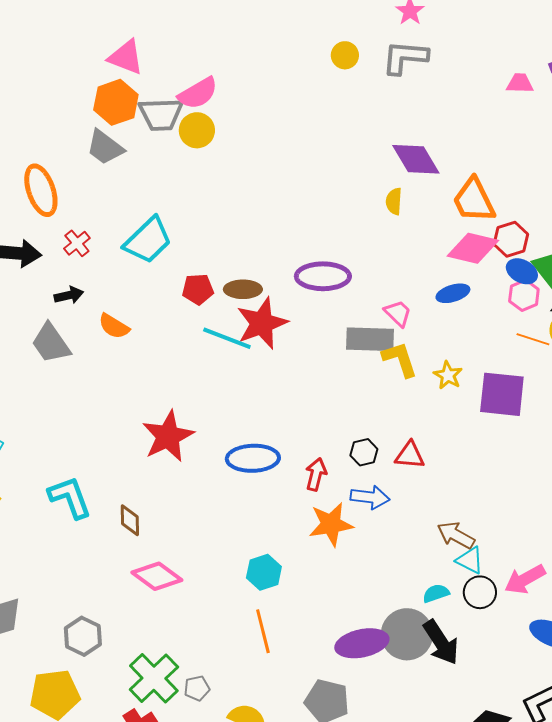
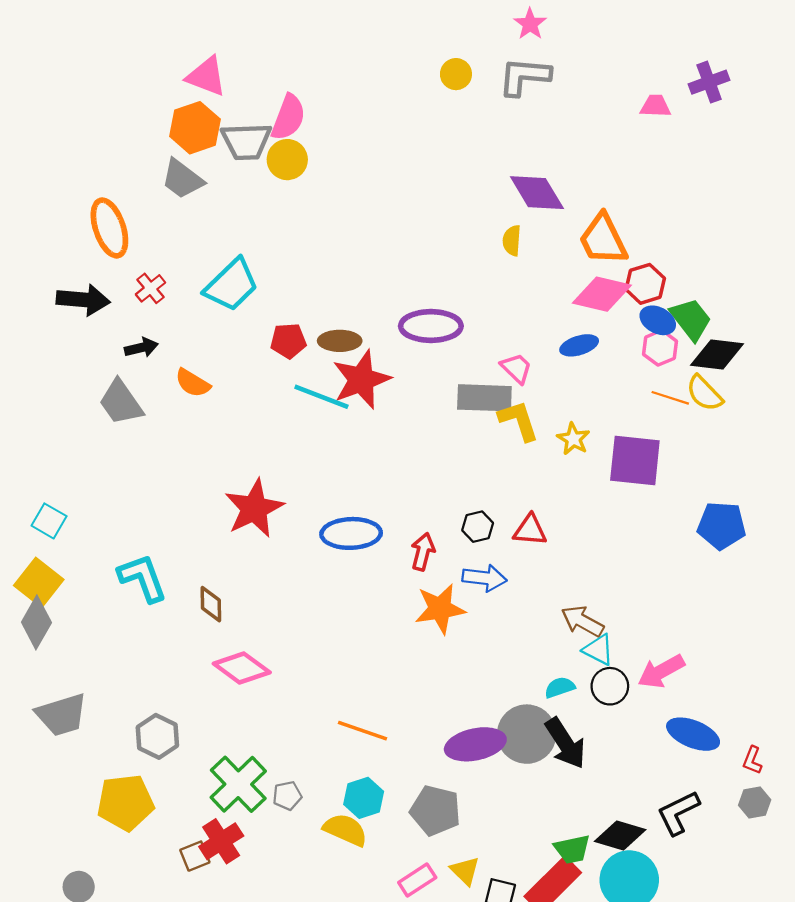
pink semicircle: (198, 93) -> (288, 117), turned -39
cyan hexagon: (264, 572) -> (364, 798), moved
orange line: (263, 631) -> (362, 731), turned -57

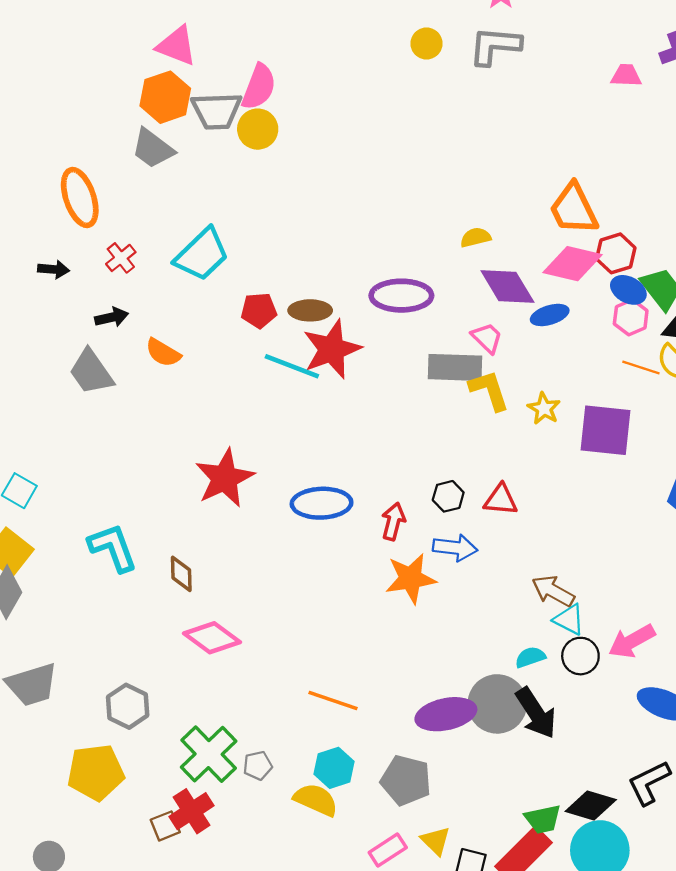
purple diamond: (537, 193) -> (507, 286), moved
yellow semicircle: (512, 241) -> (476, 237), moved, turned 72
black arrow: (83, 300) -> (54, 269), size x0.6

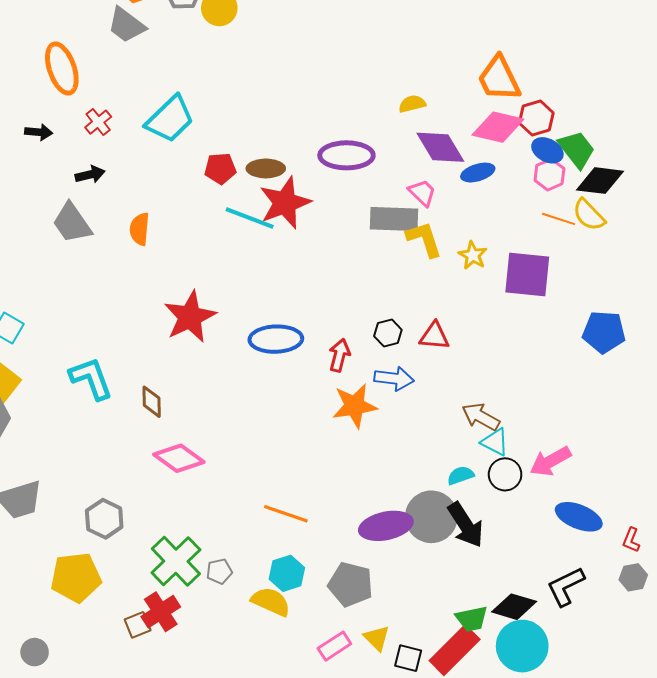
orange semicircle: (163, 353) -> (140, 229), moved, turned 64

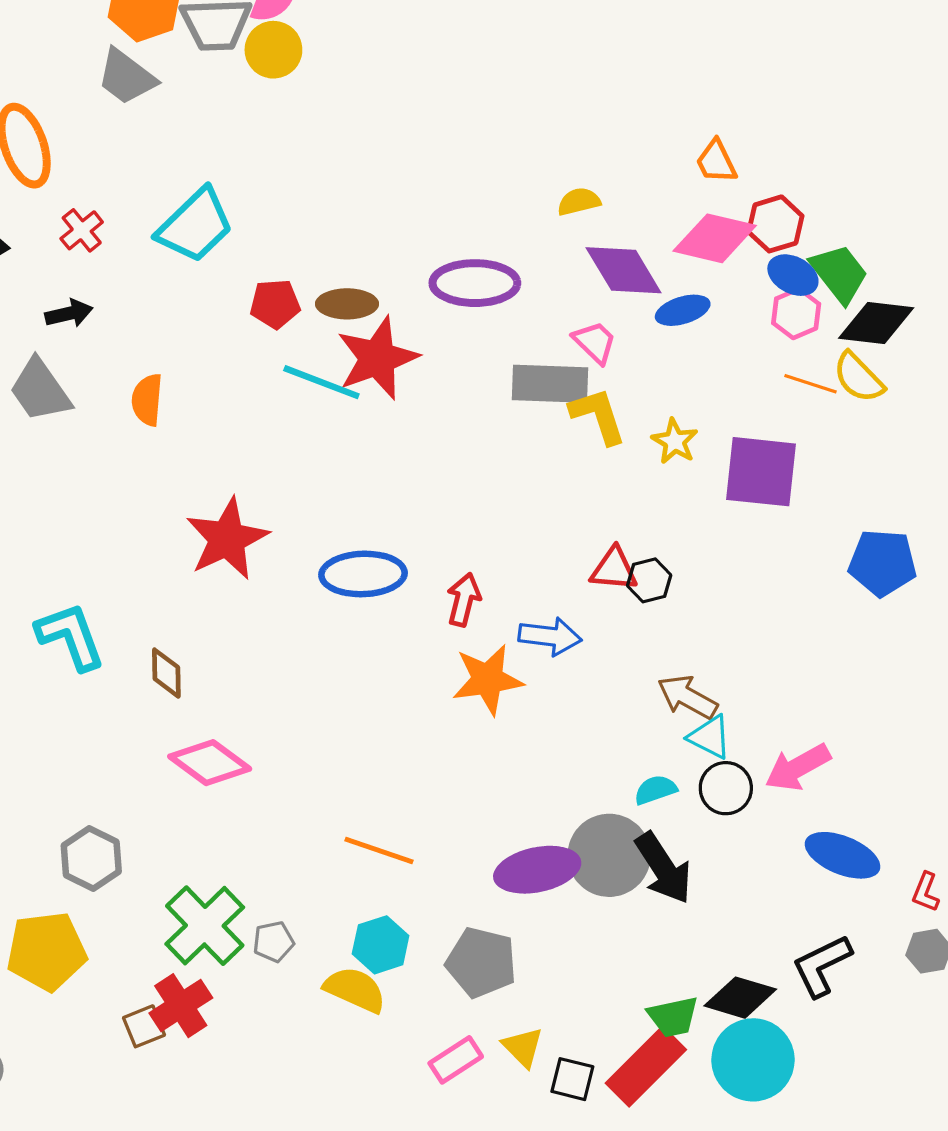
orange trapezoid: (499, 79) -> (716, 162), size x0.6
black hexagon: (388, 333) -> (649, 580), moved

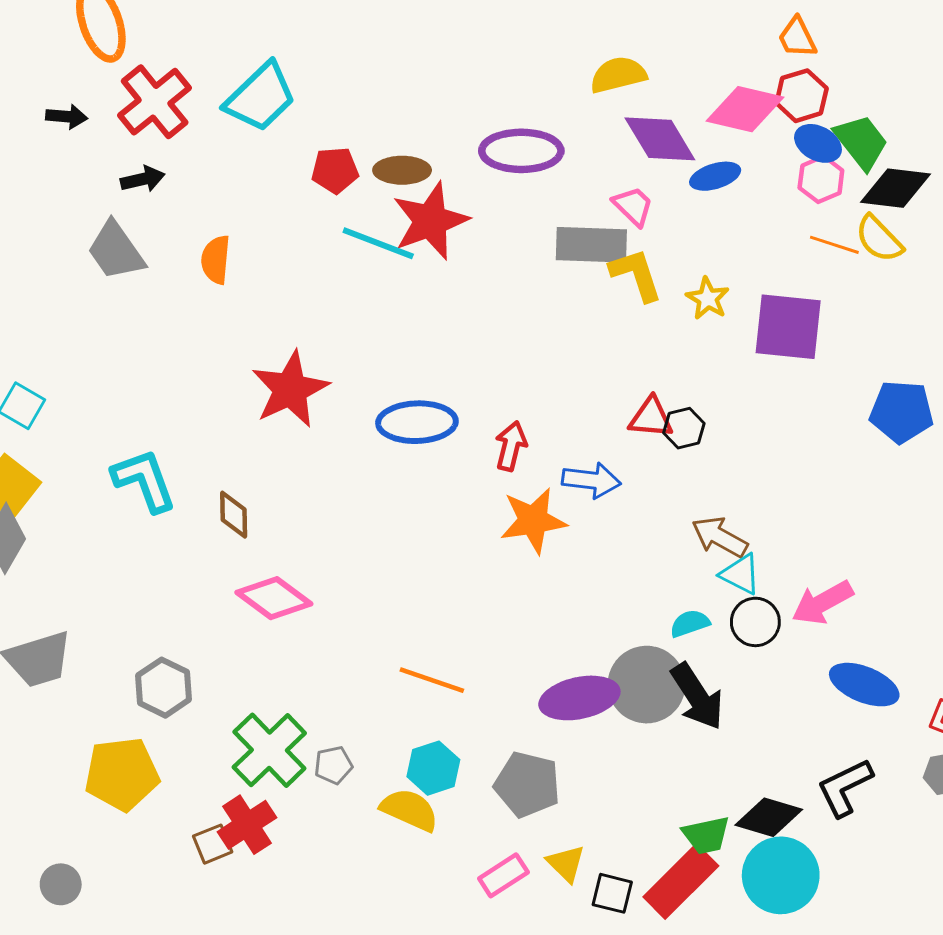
orange trapezoid: (716, 162) -> (797, 38), moved
yellow semicircle: (579, 202) -> (618, 75), size x1.4
red cross: (82, 230) -> (155, 102), size x1.8

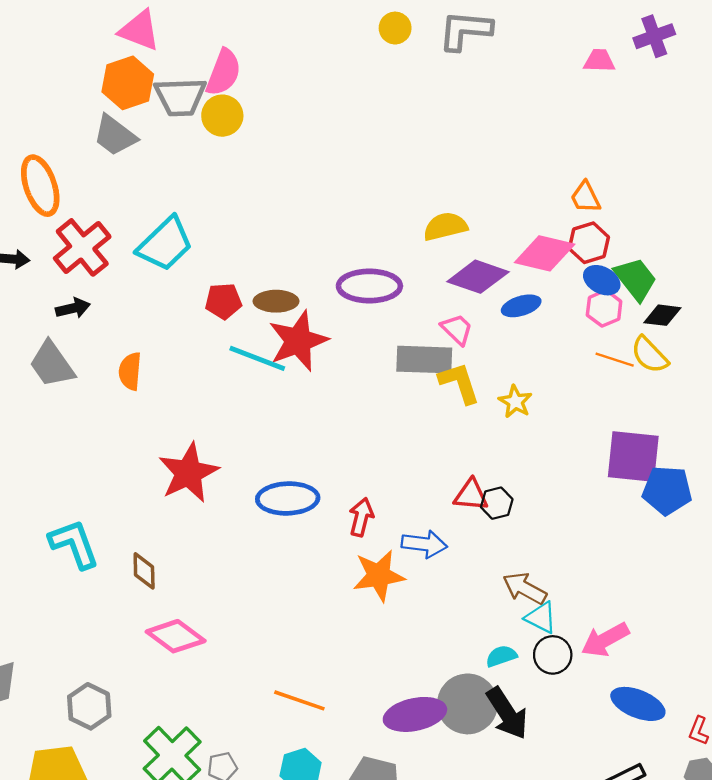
purple diamond: (660, 139) -> (478, 277), turned -40
black diamond: (895, 188) -> (662, 315), size x0.7
purple square: (788, 327) -> (633, 456), moved

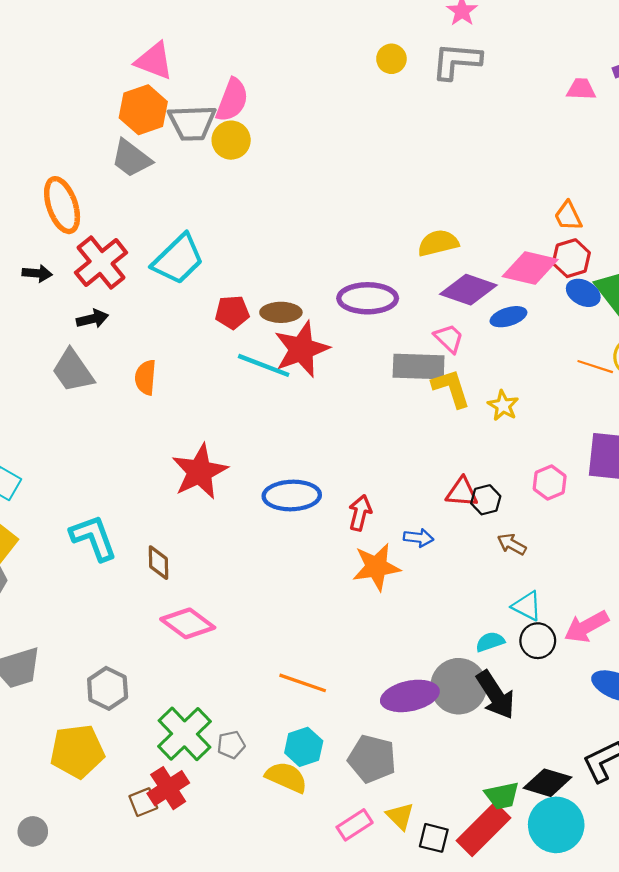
pink hexagon: (604, 308) -> (550, 482), moved
blue arrow: (424, 544) -> (419, 538), size x0.7
brown arrow: (525, 588) -> (512, 544), moved, size x0.7

